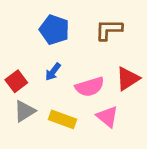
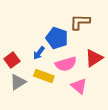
blue pentagon: (54, 30) -> (57, 38), moved
yellow rectangle: (63, 119) -> (44, 76), moved

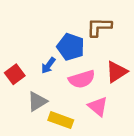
yellow rectangle: (44, 76) -> (61, 120), moved
gray triangle: (18, 82) -> (37, 102), moved

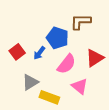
red square: (15, 74) -> (17, 52), moved
pink semicircle: (82, 79) -> (67, 64), turned -35

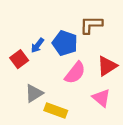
blue arrow: (39, 53) -> (37, 45), moved
pink triangle: (80, 86) -> (101, 98), moved

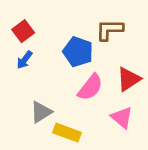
blue arrow: (37, 45) -> (25, 60), moved
red square: (19, 59) -> (23, 31), moved

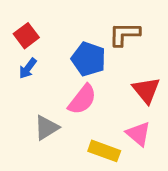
red triangle: (129, 79) -> (146, 90), turned -36
pink semicircle: (90, 87) -> (82, 100), moved
yellow rectangle: (67, 133) -> (104, 151), moved

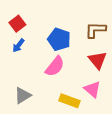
brown L-shape: (124, 34) -> (95, 30), moved
gray triangle: (46, 128) -> (23, 96), moved

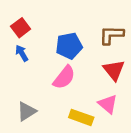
blue pentagon: (59, 39) -> (69, 46), turned -30
blue arrow: (18, 46) -> (22, 53), turned 112

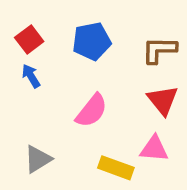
blue pentagon: (69, 46) -> (92, 41), moved
pink triangle: (108, 104) -> (154, 149), turned -35

